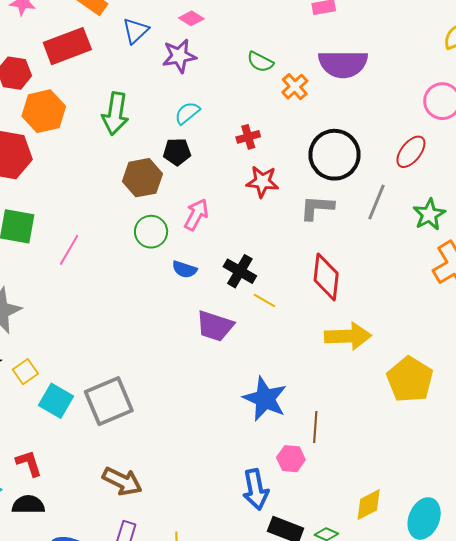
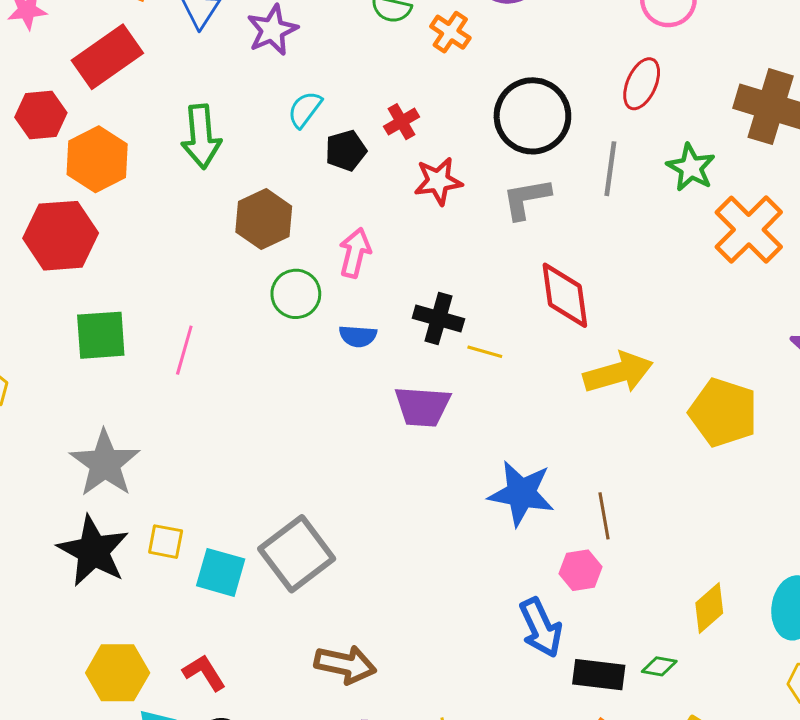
black pentagon: (177, 152) -> (346, 150), moved
yellow square: (25, 372) -> (166, 542), turned -30

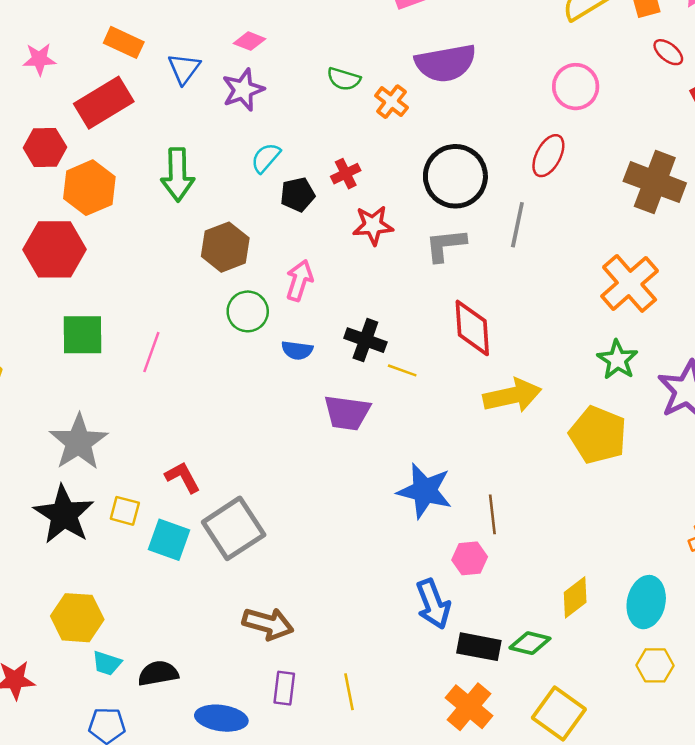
green star: (691, 167) -> (617, 360), moved
green diamond: (659, 666) -> (530, 643), size x1.4
red L-shape: (204, 673) -> (183, 477), moved

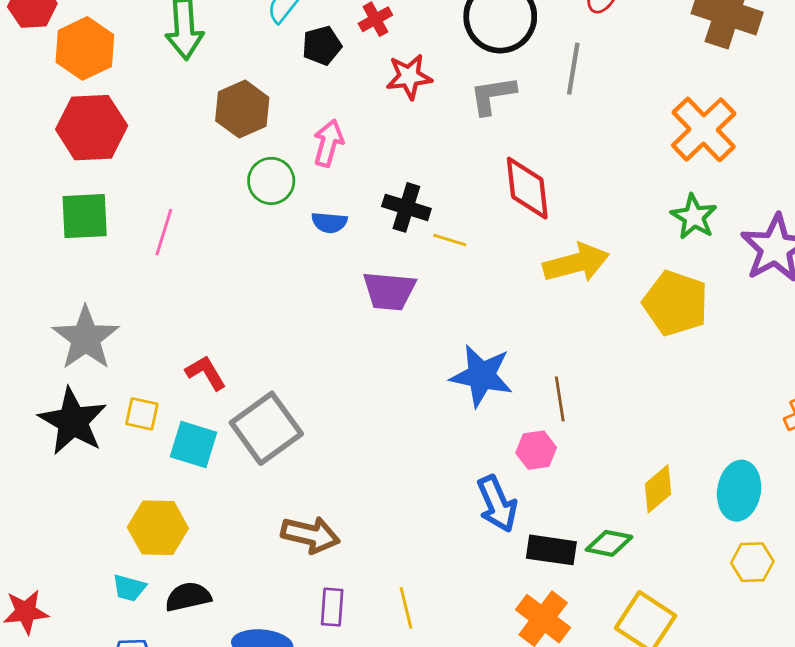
red hexagon: (55, 249) -> (92, 128), moved
yellow hexagon: (77, 618) -> (158, 528), moved

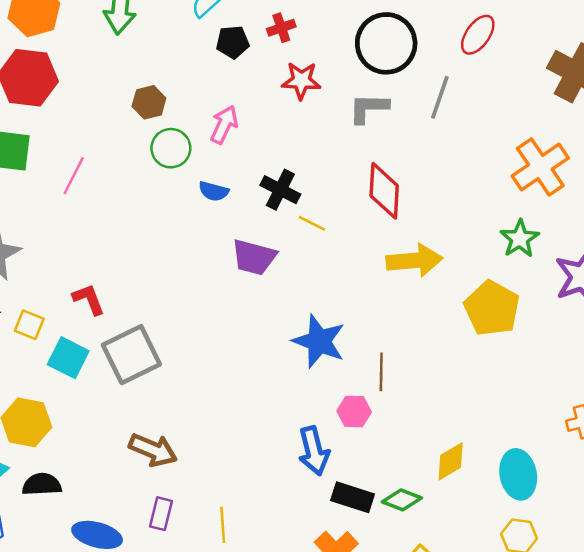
brown hexagon: (242, 109) -> (149, 102), moved, size x0.7
cyan ellipse: (739, 491) -> (518, 474), turned -30

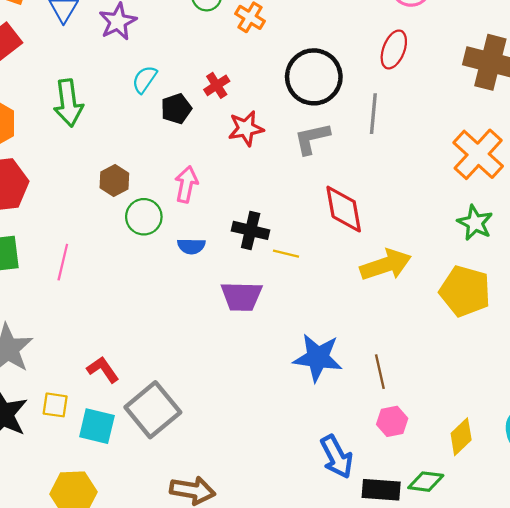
pink hexagon: (354, 411) -> (392, 421), moved

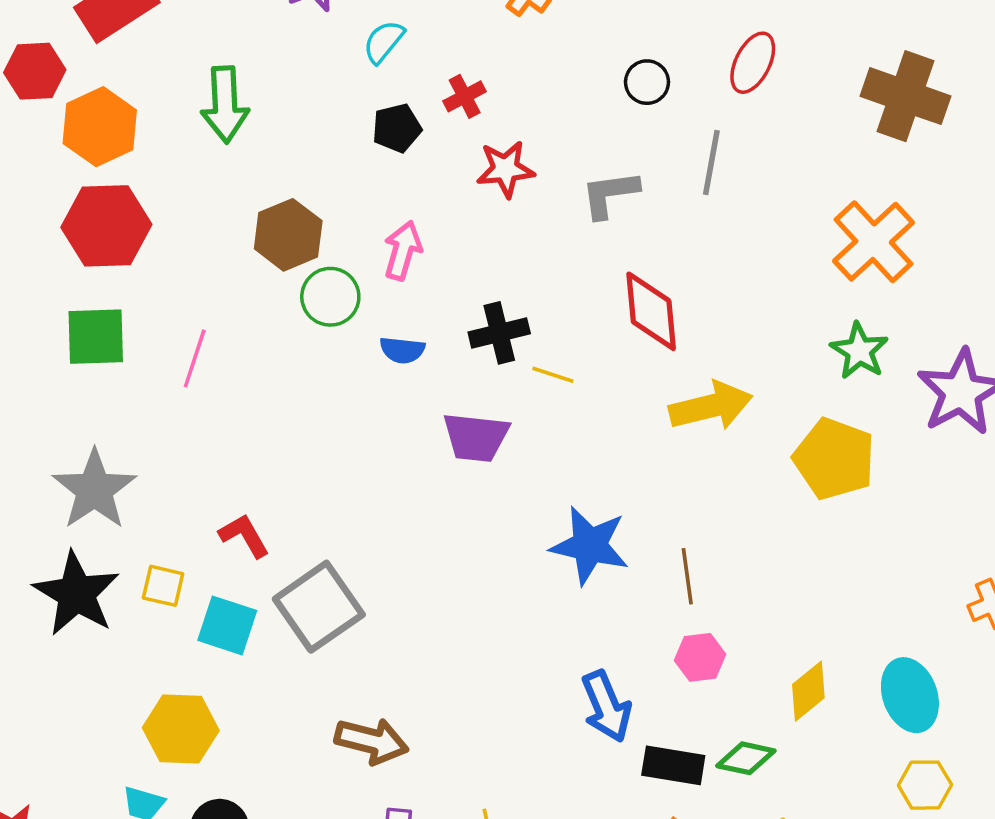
black circle: (314, 77) -> (647, 82), moved, size x0.5
cyan semicircle: (144, 79) -> (384, 42), moved
brown hexagon: (114, 181) -> (288, 235), size x1.4
black cross: (251, 230) -> (499, 333), turned -32

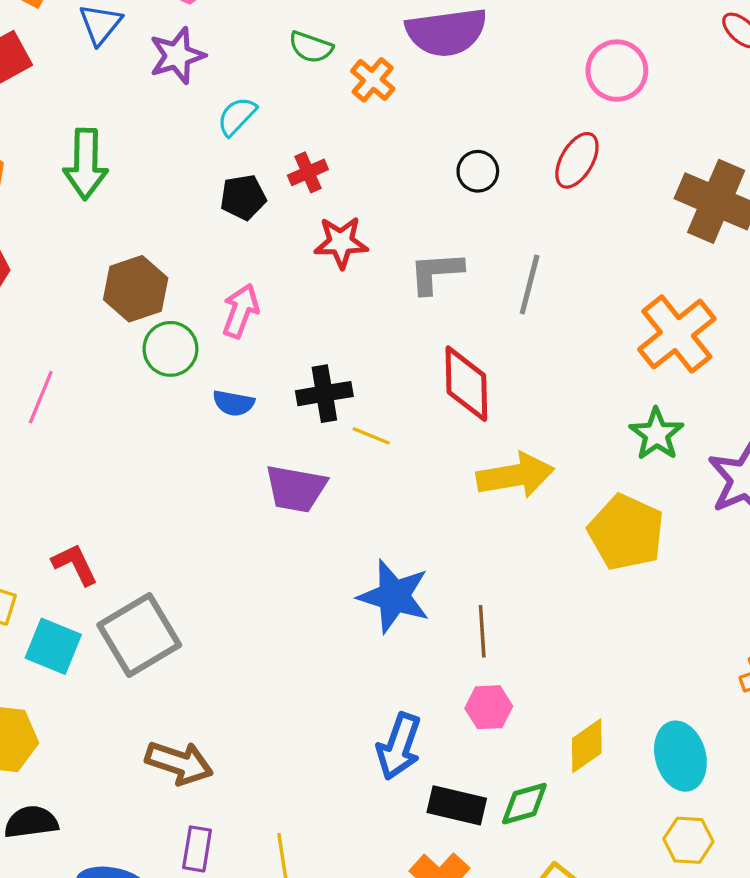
gray line: (711, 163) -> (530, 285), moved
blue arrow: (606, 706) -> (399, 746), turned 38
green diamond: (746, 758) -> (524, 804), turned -32

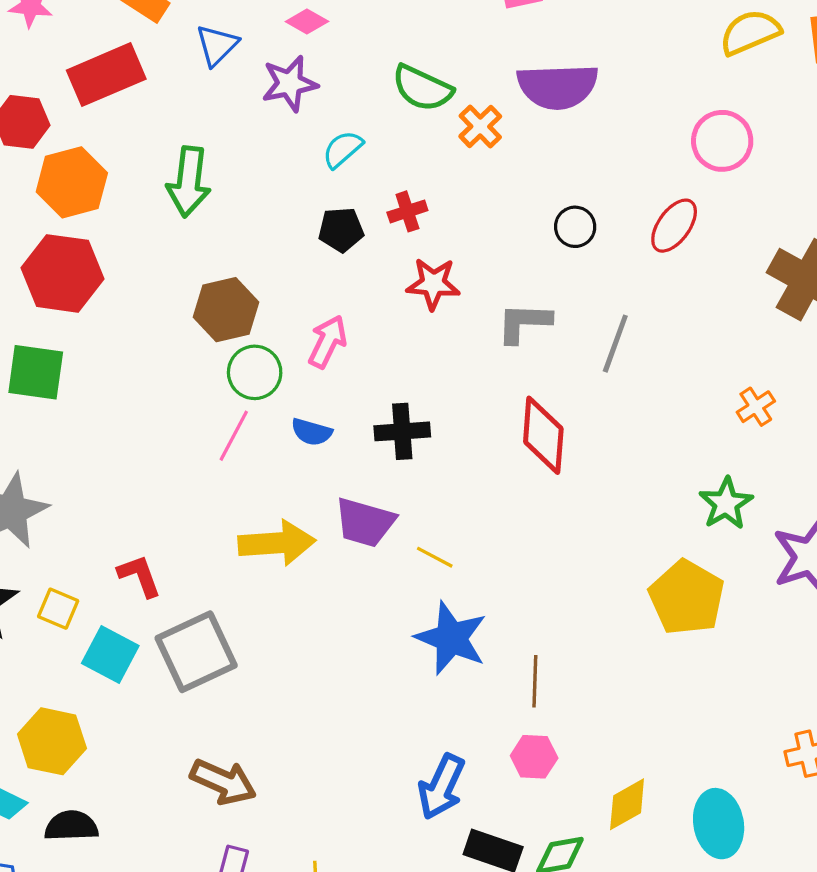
green semicircle: (311, 47) -> (422, 88), size x1.4
orange cross: (677, 334) -> (756, 407), size x0.5
pink line: (41, 397) -> (234, 436), moved
yellow line: (371, 436) -> (435, 557), moved
yellow arrow: (515, 475) -> (277, 543), moved

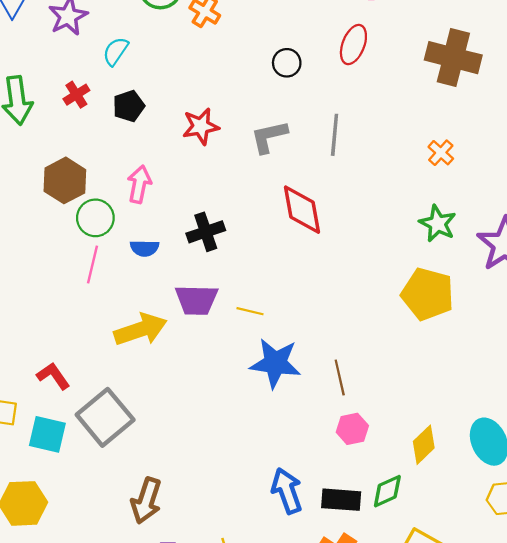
red cross: (407, 211) -> (76, 95), moved
brown arrow: (223, 782) -> (146, 501), turned 99
blue arrow: (442, 787) -> (287, 491), moved, turned 150

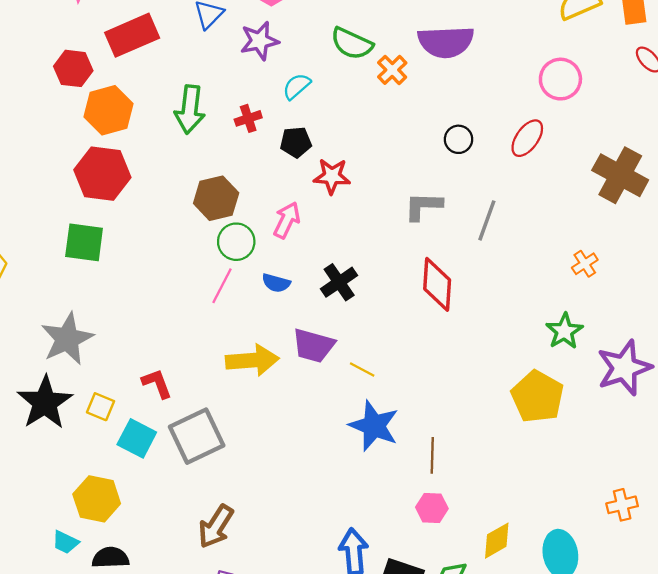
red star: (201, 126) -> (332, 176), moved
black cross: (206, 232) -> (339, 282), turned -30

